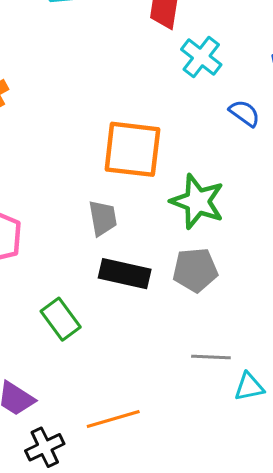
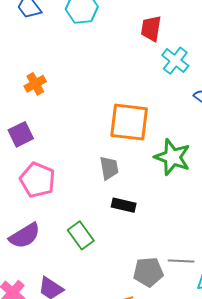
gray pentagon: (195, 270) -> (148, 272), moved
black rectangle: (125, 274) -> (124, 205), size x0.7

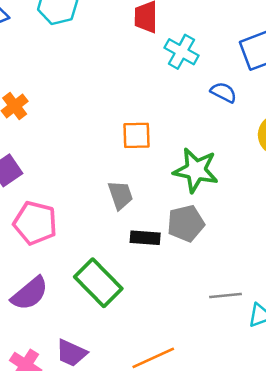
orange square: (129, 122) -> (136, 135), size x0.6
green rectangle: (81, 235) -> (98, 283), size x1.4
gray pentagon: (148, 272) -> (186, 223), moved

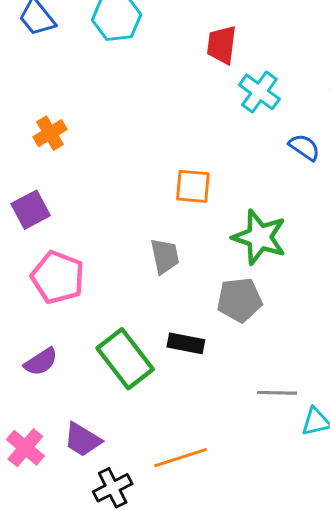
black rectangle: (145, 238) -> (186, 343), moved
purple semicircle: (30, 293) -> (41, 362), size x0.7

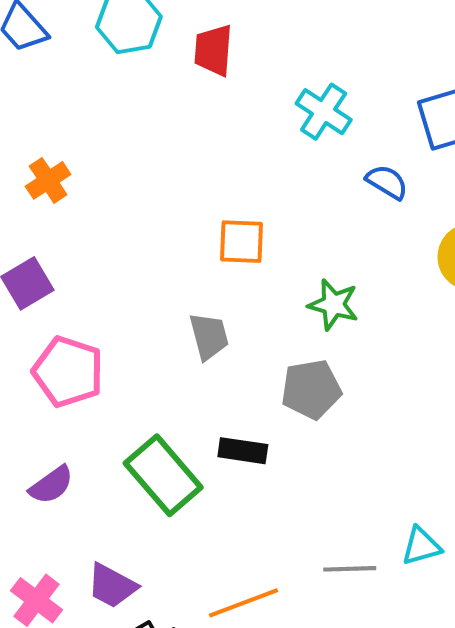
red trapezoid: (222, 45) -> (213, 50), moved
green star: (259, 237) -> (333, 305), size x0.7
gray line: (277, 393) -> (350, 569), moved

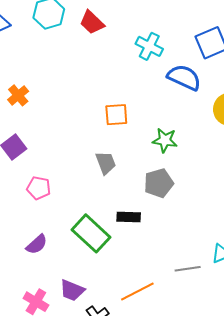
red trapezoid: (213, 50) -> (92, 22), turned -44
blue semicircle: (387, 182) -> (184, 77), size x1.6
pink pentagon: (68, 372) -> (39, 188), size x0.7

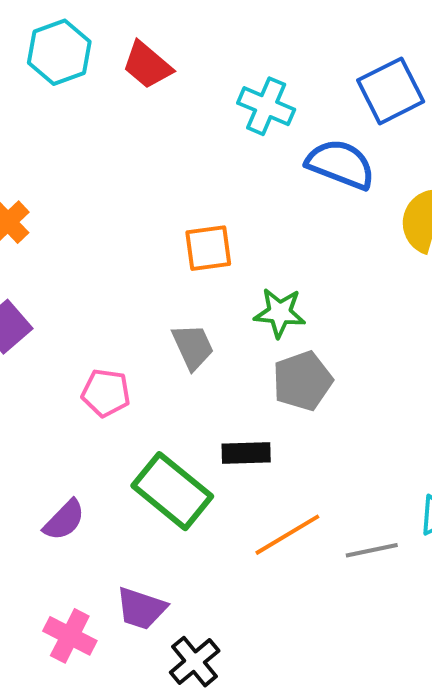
green star: (165, 140) -> (280, 313), moved
pink pentagon: (39, 188) -> (106, 393), moved
orange line: (137, 291) -> (287, 535), moved

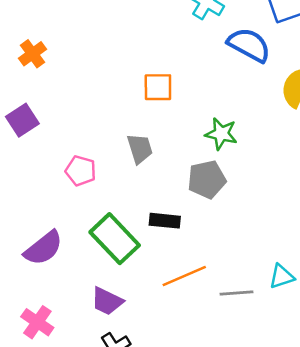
green star: (280, 313) -> (221, 134), moved
purple semicircle: (64, 520) -> (43, 248), size x1.4
purple trapezoid: (141, 608) -> (107, 301), moved

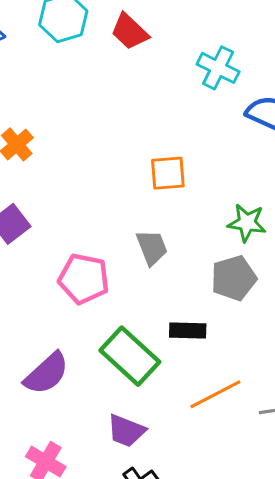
pink pentagon: (81, 171) -> (84, 279), size x1.4

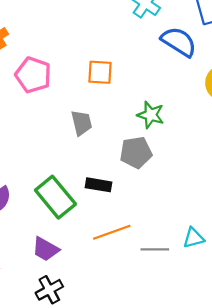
pink pentagon: (84, 279) -> (33, 75), moved

